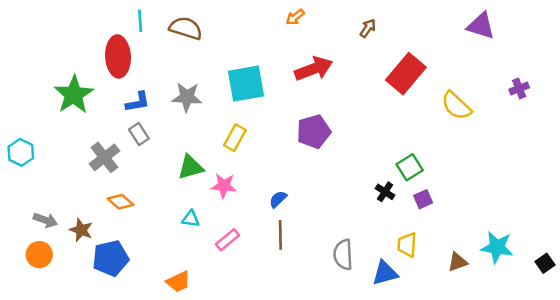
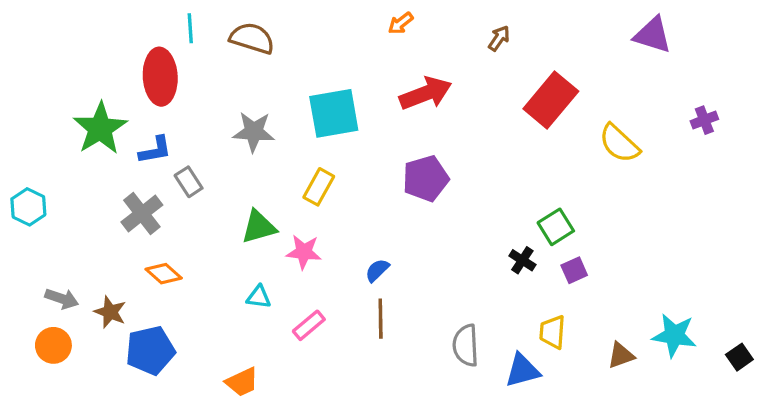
blue L-shape: (138, 102) -> (155, 150), moved

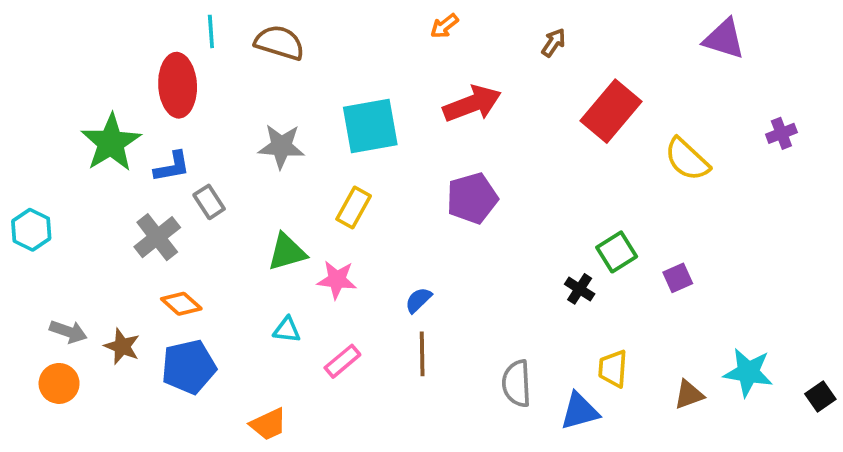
purple square: (574, 270) -> (678, 278), moved
blue pentagon: (150, 350) -> (189, 367), moved

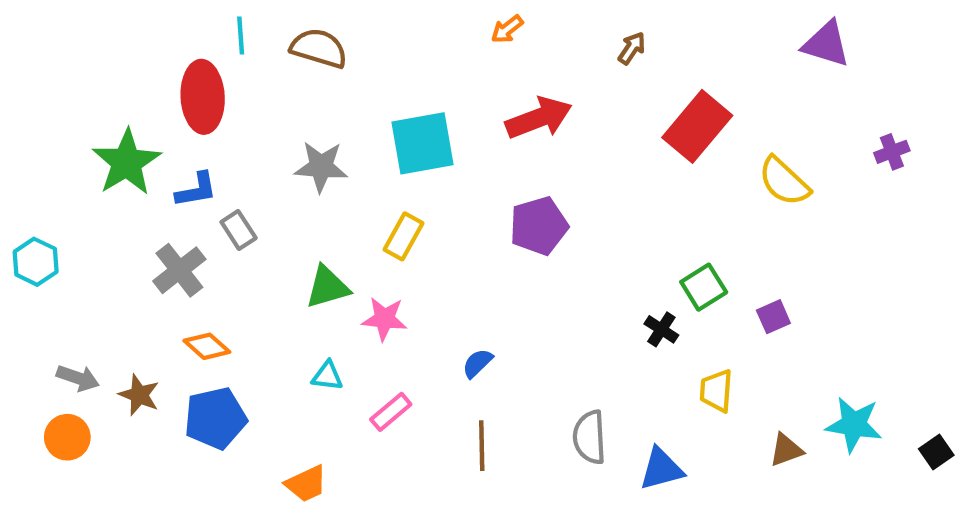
blue semicircle: (418, 300) -> (477, 363), moved
brown line: (422, 354) -> (482, 446), moved
yellow trapezoid: (613, 369) -> (716, 391), moved

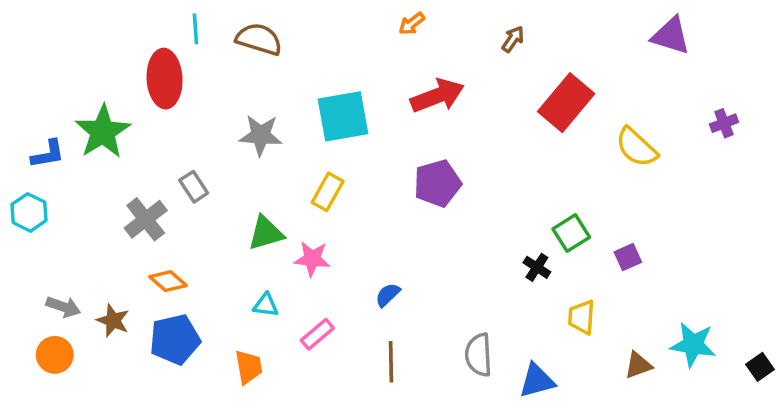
blue L-shape: (196, 190) -> (48, 154), moved
orange trapezoid: (306, 484) -> (249, 367), moved, turned -75

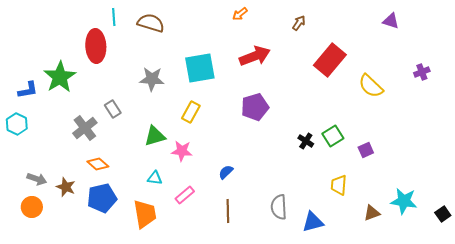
purple triangle: (671, 36) -> (391, 21), size x0.7
black cross: (537, 267) -> (306, 141), moved
orange trapezoid: (249, 367) -> (145, 214), size x1.4

